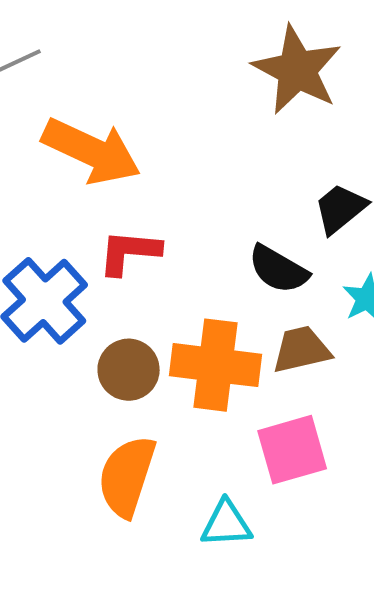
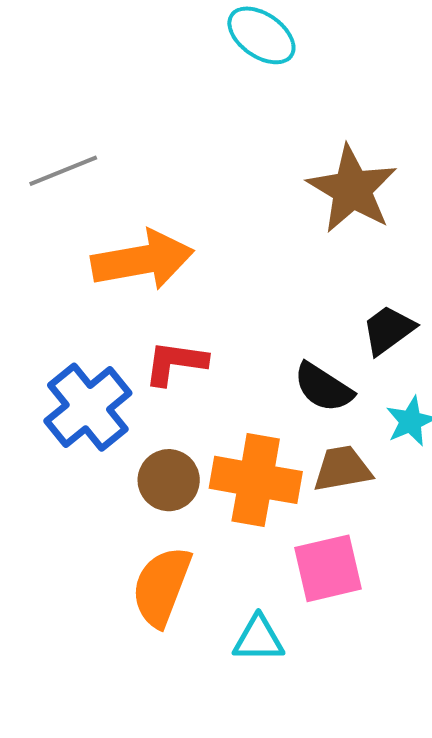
orange arrow: (91, 151) -> (143, 260), turned -38

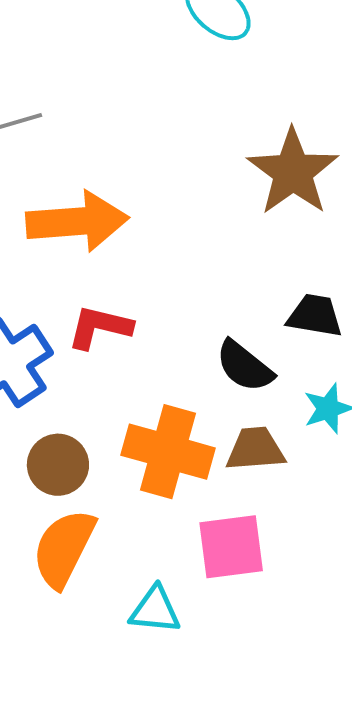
black trapezoid: (388, 330) -> (315, 316), turned 40
brown circle: (169, 480) -> (58, 465), moved

